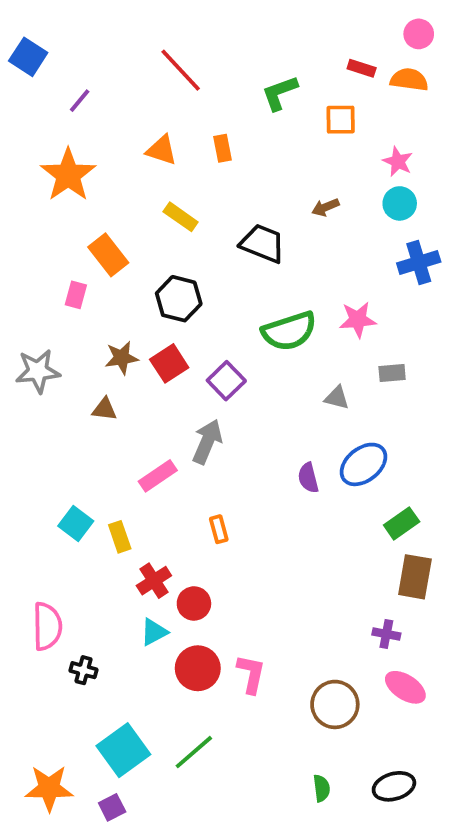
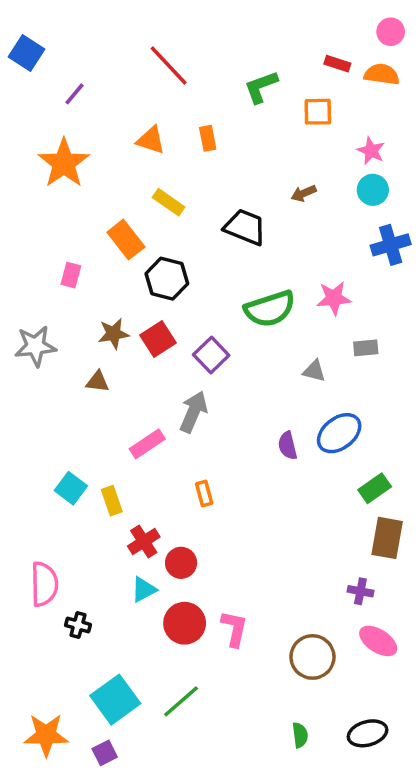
orange rectangle: (108, 255) -> (126, 240), moved

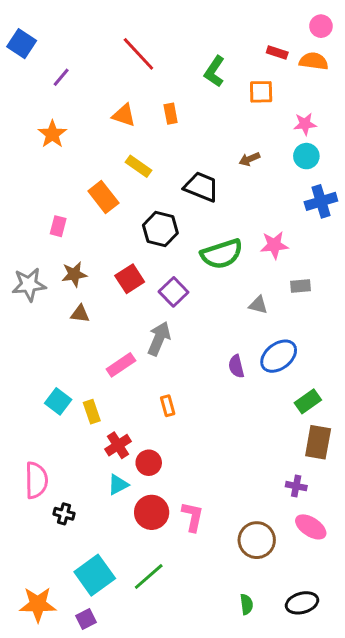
green L-shape: (261, 87) -> (214, 71), turned -36
pink star: (371, 151) -> (305, 124), turned -30
orange star: (64, 163) -> (52, 134), size x0.7
black hexagon: (167, 279) -> (160, 229), moved
brown star: (114, 334) -> (74, 274), moved

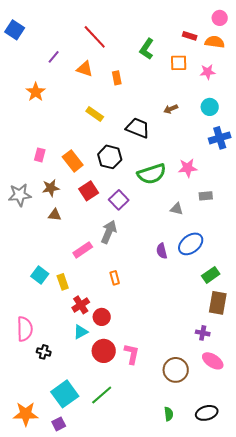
purple line: (61, 77) -> (54, 57), moved
orange triangle: (124, 115) -> (85, 69), moved
pink star: (305, 124) -> (208, 72), moved
orange rectangle: (103, 197) -> (73, 161), moved

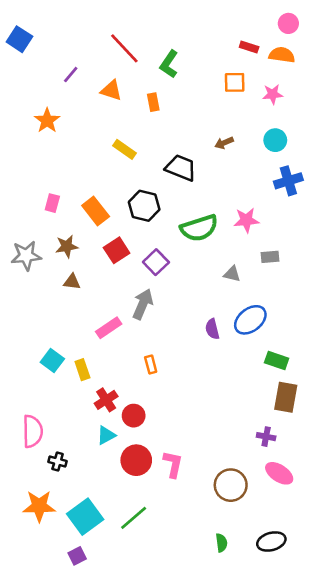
green L-shape: (147, 49) -> (169, 64), moved
green rectangle: (211, 275) -> (277, 361), turned 54
orange star: (26, 414) -> (39, 506), moved

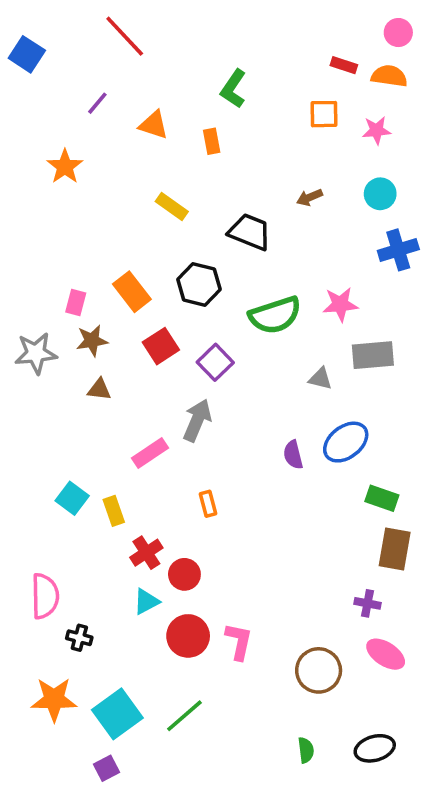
red line: (124, 48) -> (125, 36), moved
pink rectangle: (52, 203) -> (76, 303), moved
gray rectangle: (270, 257) -> (373, 355), size x1.6

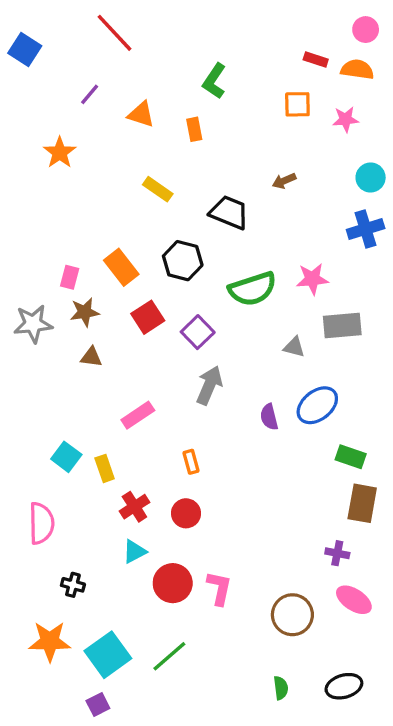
cyan circle: (380, 194) -> (371, 177), moved
gray arrow: (197, 420) -> (209, 385), moved
red circle: (184, 574) -> (186, 513), moved
pink semicircle: (45, 596) -> (41, 523), moved

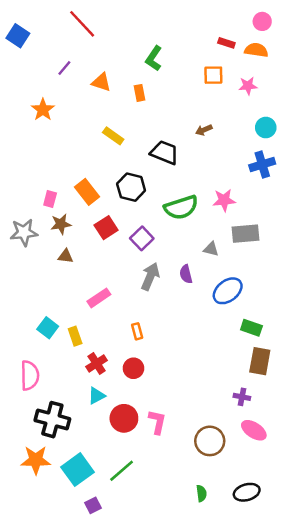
purple semicircle: (269, 417) -> (186, 274), moved
black cross: (73, 585) -> (52, 420), size x2.0
purple square: (98, 705) -> (93, 505), moved

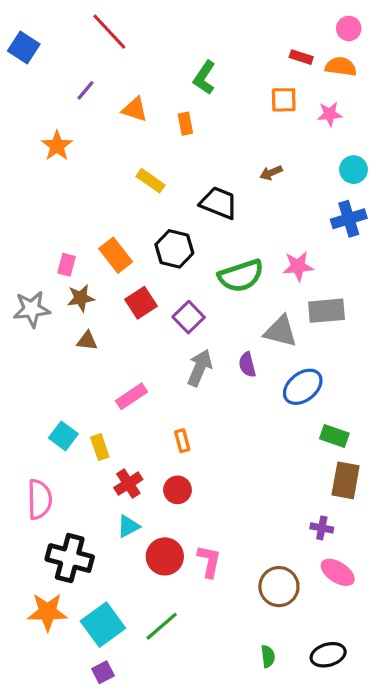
gray triangle: (211, 249) -> (281, 331), size x1.6
purple square: (93, 505) -> (103, 672), moved

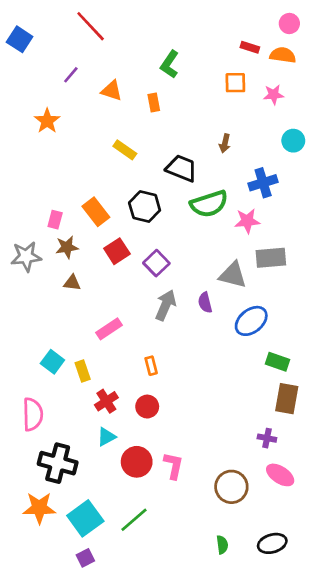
brown arrow: (271, 173) -> (225, 143), turned -54
blue cross: (349, 219) -> (263, 183), moved
green semicircle: (241, 276) -> (209, 204), moved

